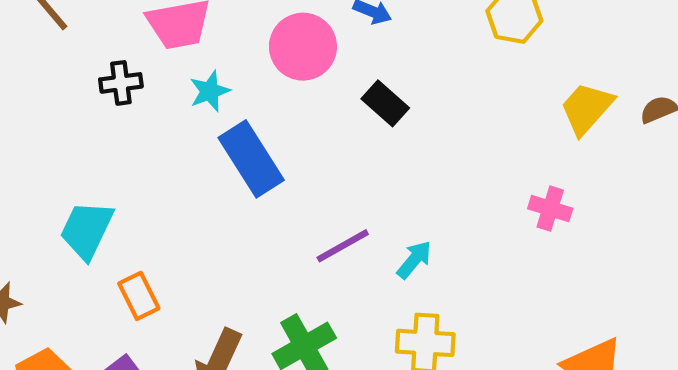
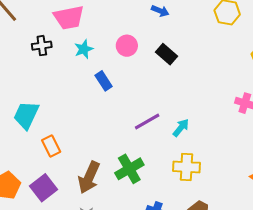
pink circle: (303, 47) -> (127, 46), moved, size x0.7
blue rectangle: (251, 159) -> (104, 81), size x0.6

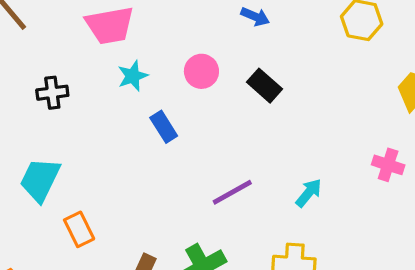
black cross: (42, 46) -> (52, 93), moved
cyan arrow: (181, 128) -> (309, 193), moved

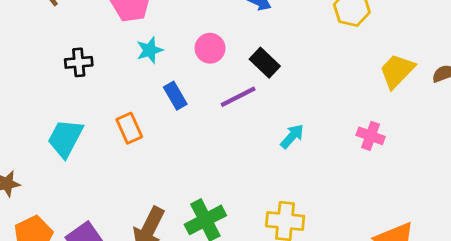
purple line: (232, 192) -> (238, 97), moved
cyan arrow: (309, 193) -> (292, 136), moved
orange rectangle: (79, 229) -> (129, 128), moved

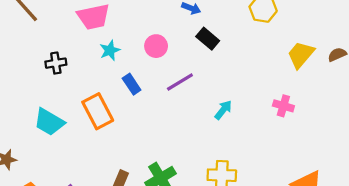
black rectangle: (265, 63) -> (208, 39), moved
orange rectangle: (129, 128) -> (98, 111), size x1.5
cyan trapezoid: (65, 138) -> (49, 122), turned -84

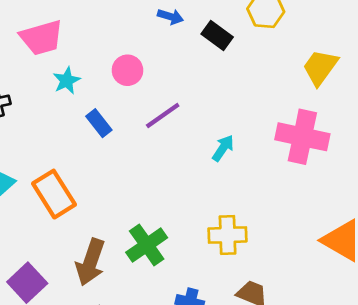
black rectangle: (208, 39) -> (217, 36), moved
pink cross: (283, 106) -> (302, 137), size x1.8
orange rectangle: (98, 111) -> (54, 194), moved

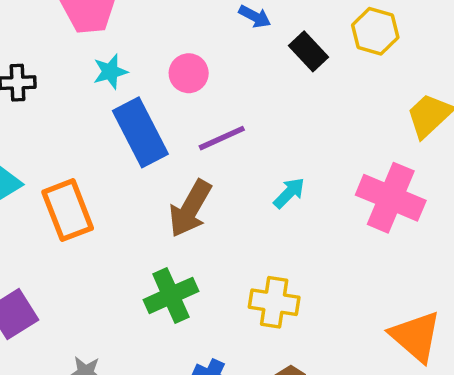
blue rectangle: (99, 123) -> (140, 132), size x1.8
brown arrow: (90, 262) -> (190, 209), moved

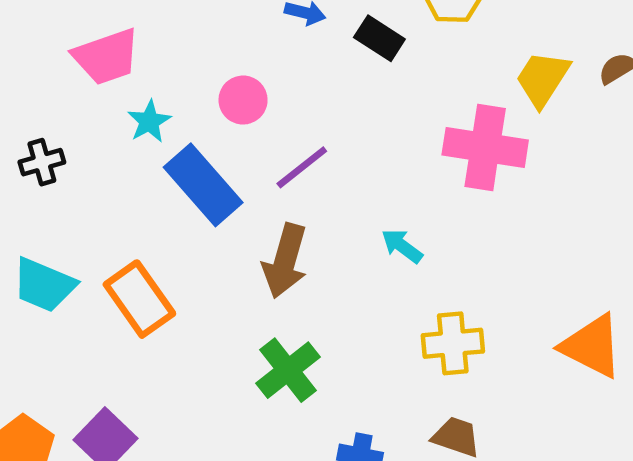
cyan arrow: (289, 193) -> (402, 246), moved, turned -84
pink cross: (391, 198) -> (485, 147), moved
yellow cross: (274, 302) -> (453, 343), moved

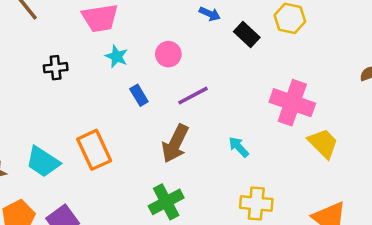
yellow trapezoid: (543, 79) -> (323, 143), moved, turned 92
cyan star: (149, 121) -> (116, 56), turned -30
blue rectangle: (203, 185) -> (139, 95), size x0.5
cyan trapezoid: (44, 285) -> (43, 162), moved

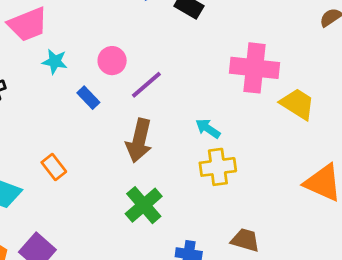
pink circle: (168, 54) -> (112, 61), moved
orange rectangle: (94, 150) -> (54, 167), size x0.6
yellow cross: (256, 203) -> (218, 167), moved

